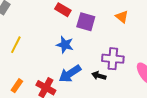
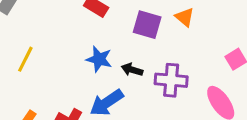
purple square: (86, 22) -> (147, 25), moved
black arrow: (99, 76) -> (132, 70), moved

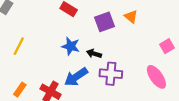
purple square: (147, 25) -> (105, 22), turned -36
purple cross: (171, 80) -> (111, 74), moved

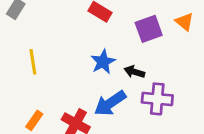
yellow line: (19, 46) -> (33, 62), turned -36
blue star: (71, 46) -> (103, 62), turned 30

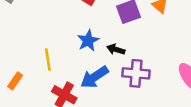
yellow line: (33, 62) -> (48, 60), moved
orange rectangle: (34, 120) -> (15, 81), moved

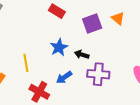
blue arrow: (94, 77) -> (64, 77), size x0.7

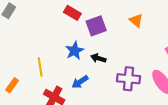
purple square: (92, 24) -> (96, 26), moved
purple cross: (98, 74) -> (129, 79), moved

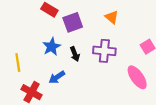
black arrow: (98, 58) -> (75, 54), turned -128
purple cross: (129, 79) -> (104, 51), moved

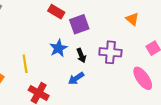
orange triangle: (112, 17) -> (132, 19), moved
blue arrow: (57, 77) -> (76, 78), moved

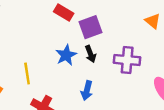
black arrow: (81, 55) -> (90, 54), moved
blue arrow: (76, 78) -> (87, 91), turned -42

